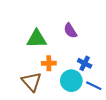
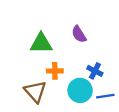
blue line: (94, 86) -> (105, 96), turned -35

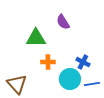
purple semicircle: (79, 34) -> (63, 22), moved
brown triangle: (35, 92) -> (17, 84), moved

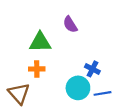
orange cross: (48, 62) -> (37, 69), moved

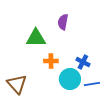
purple semicircle: (70, 24) -> (63, 22), turned 42
orange cross: (37, 69) -> (51, 61), moved

